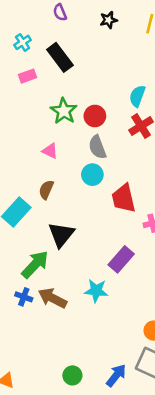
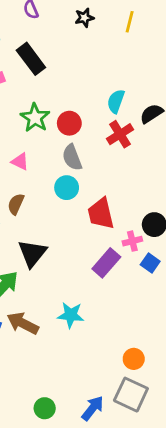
purple rectangle: (121, 259) -> (106, 263), moved

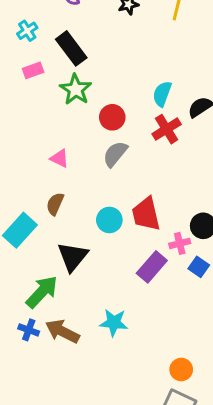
green star: (35, 118) -> (76, 89), moved
gray semicircle: (72, 157) -> (115, 154), turned 60
cyan circle: (67, 188) -> (109, 220), moved

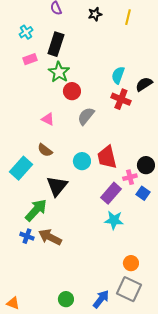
black rectangle: (71, 48) -> (56, 44), turned 55
red circle: (112, 117) -> (72, 91), moved
red cross: (167, 129) -> (121, 99), turned -36
brown semicircle: (55, 204) -> (45, 150), turned -77
cyan star: (114, 323) -> (114, 220), moved

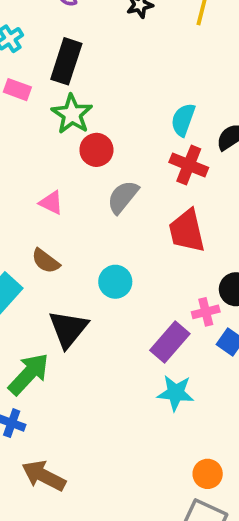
pink rectangle: (30, 59) -> (17, 90), turned 40
red trapezoid: (107, 157) -> (187, 231), moved
brown arrow: (50, 237) -> (44, 476), moved

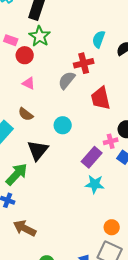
pink rectangle: (17, 90) -> (11, 40), moved
red circle: (96, 150) -> (25, 55), moved
red cross: (189, 165) -> (84, 63), moved, turned -36

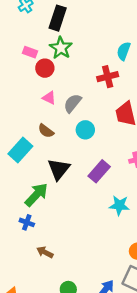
gray semicircle: (67, 80) -> (73, 103), moved
cyan circle: (63, 125) -> (85, 130), moved
purple rectangle: (92, 157) -> (99, 171), moved
brown arrow: (25, 228) -> (45, 252), size x0.7

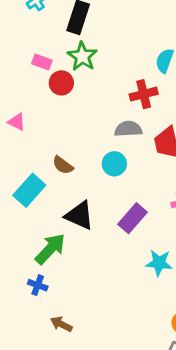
pink triangle: (49, 98) -> (17, 122), moved
gray semicircle: (73, 103) -> (128, 129), moved, turned 48
black triangle: (59, 169) -> (79, 215), turned -45

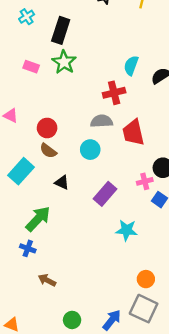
red circle: (61, 83) -> (47, 128), moved
black triangle: (79, 215) -> (62, 183), moved, size x0.6

